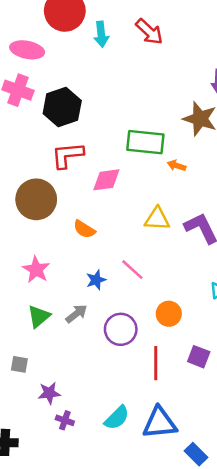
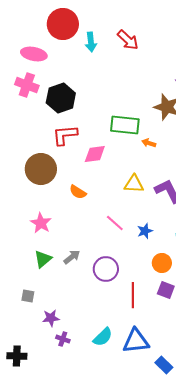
blue star: (96, 280) -> (145, 231), moved
orange circle: (169, 314) -> (162, 263), moved

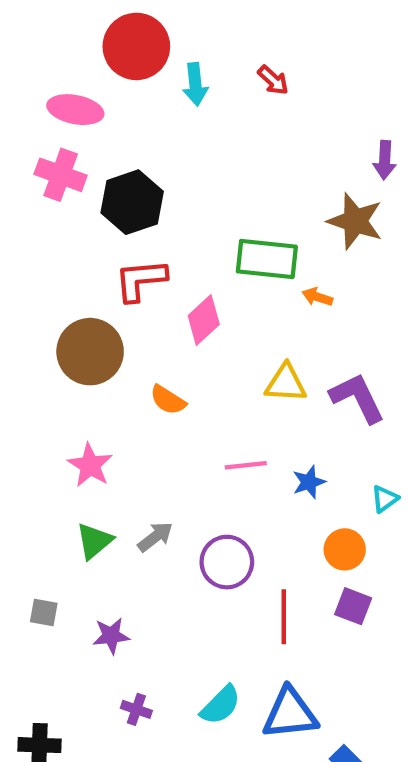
red arrow: (128, 40) -> (273, 80), size x0.7
pink diamond: (95, 154) -> (204, 320), turned -35
pink line: (115, 223) -> (246, 465), turned -48
gray square: (28, 296) -> (44, 613), moved
purple star: (51, 318) -> (111, 636), moved

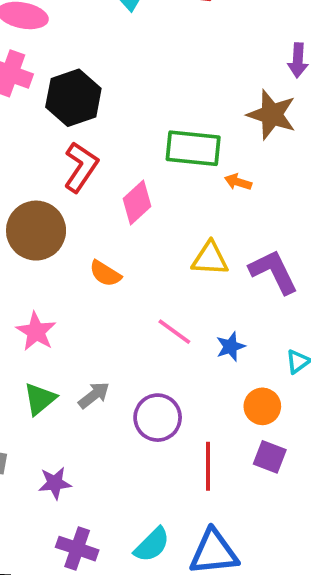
red L-shape: (141, 280) -> (81, 167), turned 129
pink line: (246, 465) -> (174, 332), turned 42
purple cross: (136, 709) -> (77, 549), size x1.5

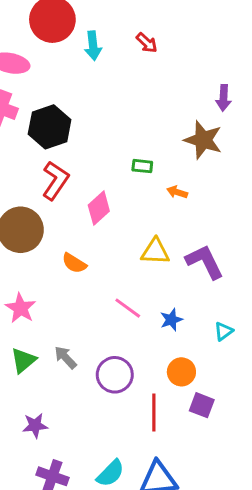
green rectangle: (193, 148) -> (142, 166), size x0.5
gray arrow: (94, 395) -> (65, 357), turned -95
orange circle: (262, 406) -> (181, 372), moved

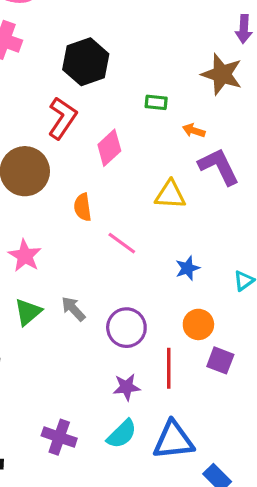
black hexagon: (50, 127) -> (86, 62), moved
purple L-shape: (205, 262) -> (219, 167), moved
orange semicircle: (74, 263) -> (83, 207), turned 50
pink line: (128, 308) -> (122, 243), moved
purple star: (35, 426) -> (126, 387), moved

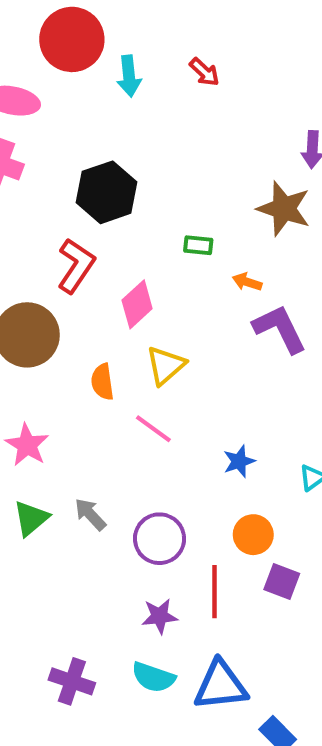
yellow triangle: (170, 195) -> (166, 366), moved, turned -44
cyan semicircle: (122, 434) -> (153, 677), turned 64

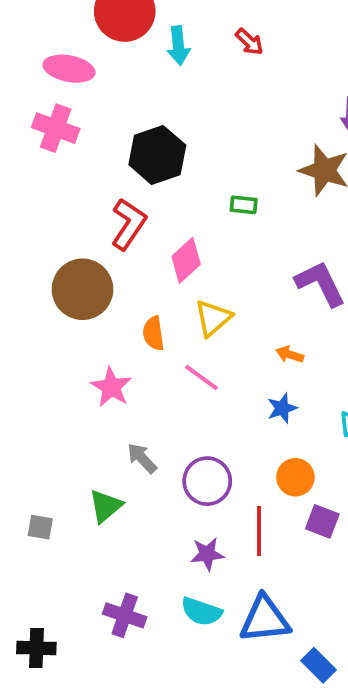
orange arrow: (247, 282) -> (290, 354), moved
pink star: (27, 445) -> (111, 387), moved
green triangle: (31, 518) -> (106, 506), moved

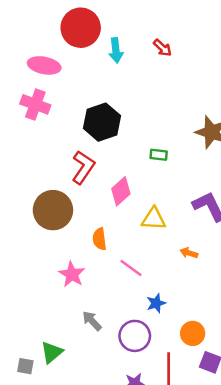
yellow triangle: (213, 318) -> (154, 219), moved, turned 44
blue star: (282, 408) -> (156, 303), moved
green triangle: (106, 506) -> (52, 352), moved

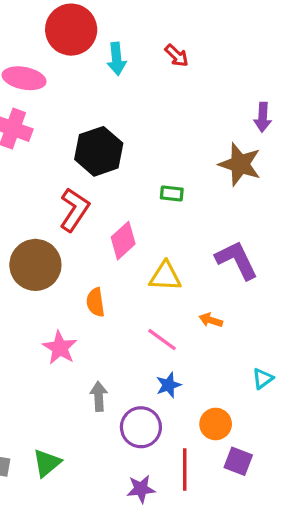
pink line: (131, 268) -> (162, 340), moved
gray arrow: (92, 321) -> (99, 396), moved, turned 40
green triangle: (52, 352) -> (47, 463), moved

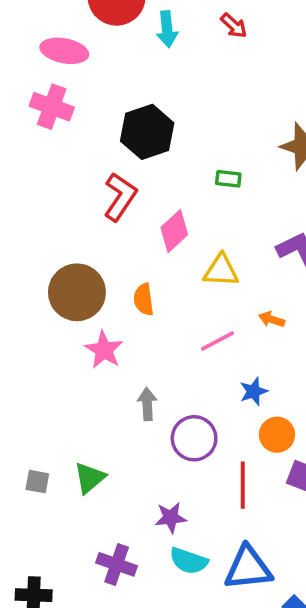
brown circle: (35, 265) -> (77, 292), moved
pink line: (162, 340) -> (218, 341), turned -64
blue star: (169, 385) -> (254, 391), moved
purple star: (141, 489) -> (171, 518), moved

